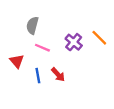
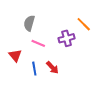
orange line: (99, 38) -> (84, 24), moved
purple cross: (74, 42) -> (67, 38), turned 35

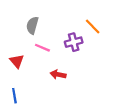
red arrow: (52, 68) -> (58, 74), turned 144
blue line: (34, 69) -> (14, 96), moved

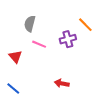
red arrow: (58, 74) -> (62, 83), moved
blue line: (14, 96) -> (13, 89), turned -40

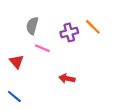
purple cross: (68, 39) -> (69, 32), moved
red arrow: (62, 83) -> (67, 78), moved

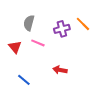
red triangle: (17, 62) -> (15, 47), moved
blue line: (14, 96) -> (24, 80), moved

